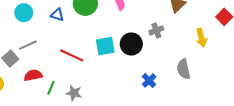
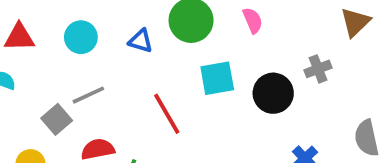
cyan square: (105, 46) -> (217, 78), moved
red line: (72, 55) -> (167, 114), turned 35

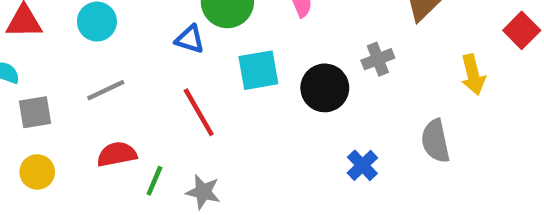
blue triangle: (141, 41) -> (190, 39), moved
gray square: (57, 119) -> (35, 112), moved, turned 32

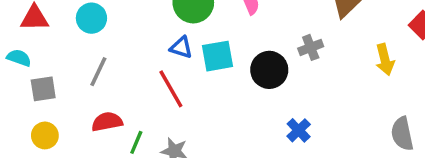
blue triangle: (190, 39) -> (181, 47), moved
gray line: (106, 90) -> (98, 72), turned -40
gray semicircle: (435, 141) -> (402, 134), moved

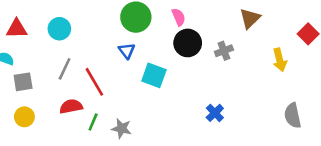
blue triangle: (181, 47) -> (127, 51), turned 36
cyan square: (217, 56) -> (154, 75), moved, turned 30
black circle: (269, 70) -> (188, 43), moved
red line: (171, 89) -> (94, 82), moved

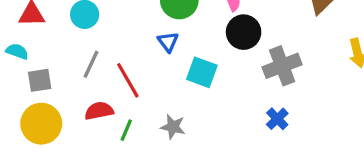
gray cross: (224, 51) -> (282, 66), moved, size x1.6
yellow circle: (24, 117) -> (41, 124), size x1.6
gray star: (122, 128) -> (173, 127), moved

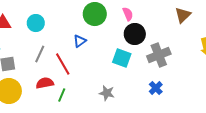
blue triangle: (168, 42) -> (80, 41), moved, turned 32
cyan square: (202, 72) -> (122, 58), moved
gray star: (173, 127) -> (107, 93), moved

